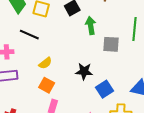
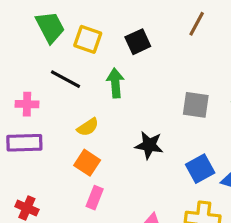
green arrow: (91, 26) -> (115, 83), moved
blue square: (105, 89) -> (200, 169), moved

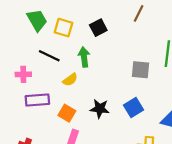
yellow semicircle: (88, 127) -> (70, 80), moved
purple rectangle: (24, 143) -> (37, 100), moved
black star: (149, 145) -> (100, 109), moved
blue square: (200, 169) -> (133, 107), moved

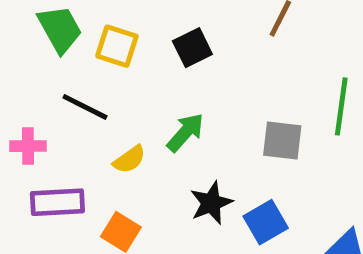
green arrow: (84, 57) -> (185, 132), moved, turned 48
black star: (100, 109) -> (211, 203), moved, turned -30

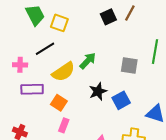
black square: (192, 48) -> (108, 17), moved
black line: (85, 107) -> (45, 49), turned -60
yellow semicircle: (129, 159) -> (63, 72), size x1.6

